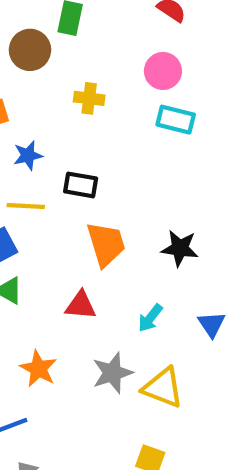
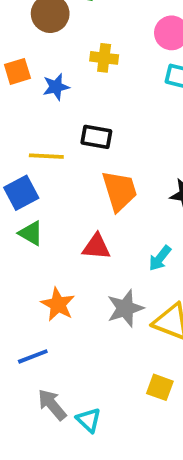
blue star: (28, 155) -> (56, 87), moved

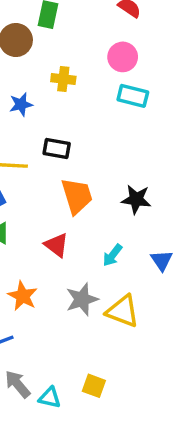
red triangle: (96, 247) -> (57, 245), turned 32
yellow square: (160, 387) -> (94, 386), moved
cyan triangle: (89, 420) -> (50, 398), turned -30

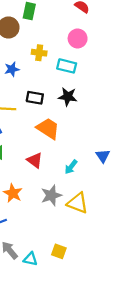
cyan rectangle: (133, 96) -> (67, 66), moved
orange trapezoid: (77, 196) -> (48, 128), turned -40
black star: (136, 199) -> (68, 97), moved
blue triangle: (162, 260) -> (103, 156), moved

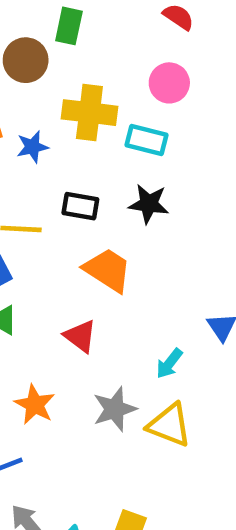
yellow cross: (39, 53) -> (89, 113), size x1.6
cyan arrow: (71, 167) -> (169, 363), moved

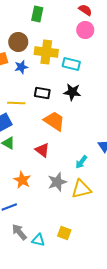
brown circle: (26, 60) -> (18, 42), moved
pink circle: (169, 83) -> (85, 30), moved
yellow triangle: (169, 425) -> (81, 189), turned -35

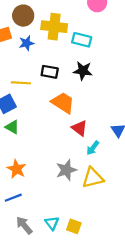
red triangle: (42, 150) -> (79, 128), moved
orange star: (22, 180) -> (17, 169), moved
cyan triangle: (38, 240) -> (52, 223), moved, turned 40

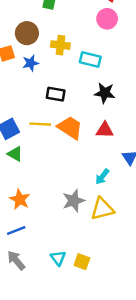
yellow cross: (54, 27) -> (60, 45), size x0.7
black star: (83, 71) -> (105, 93), moved
yellow line: (21, 83) -> (40, 124), moved
red triangle: (79, 128) -> (105, 130), moved, turned -35
gray arrow: (24, 225) -> (16, 260), moved

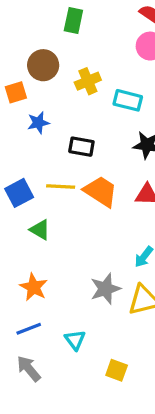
yellow cross: (60, 45) -> (88, 81), turned -30
blue star: (31, 63) -> (38, 123), moved
green triangle: (15, 154) -> (40, 230), moved
cyan triangle: (58, 258) -> (75, 340), moved

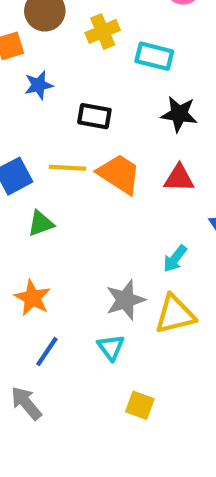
green triangle: (40, 230) -> (41, 224), turned -50
blue line: (29, 329) -> (47, 352), moved, turned -35
cyan triangle: (75, 340) -> (111, 347), moved

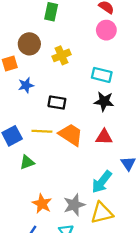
cyan rectangle: (154, 56) -> (102, 75), moved
cyan arrow: (175, 259) -> (102, 182), size x1.5
orange star: (32, 298) -> (42, 204), moved

